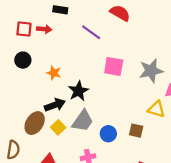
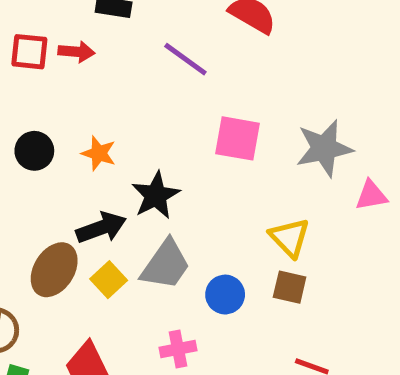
black circle: (23, 60) -> (34, 151), moved
yellow triangle: (156, 109) -> (290, 238), moved, turned 30

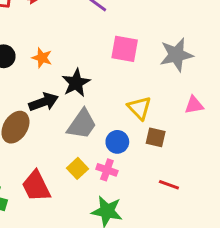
pink triangle: (371, 195) -> (194, 105), moved
yellow triangle: (290, 238) -> (139, 108), moved
yellow square: (109, 280) -> (77, 168), moved
pink cross: (178, 349) -> (107, 170), moved, turned 30

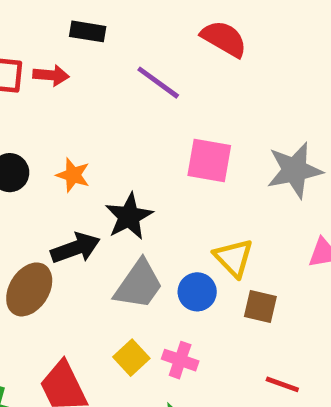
blue circle: (117, 142) -> (197, 292), moved

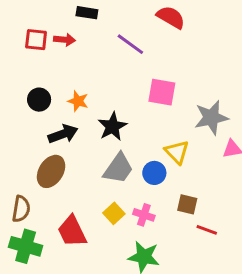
gray star: (295, 170) -> (211, 118), moved
black arrow: (75, 248) -> (63, 134), moved
brown square: (260, 306) -> (187, 204), moved

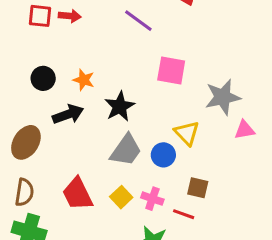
brown ellipse: (51, 171) -> (26, 142), moved
red line: (207, 230) -> (184, 214), moved
red trapezoid: (72, 231) -> (77, 194), moved

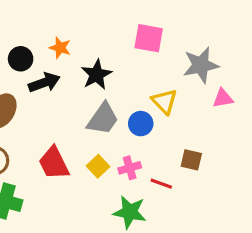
black circle: (43, 78) -> (21, 59), moved
brown square: (198, 188) -> (191, 160), moved
pink cross: (152, 199) -> (130, 168), turned -35

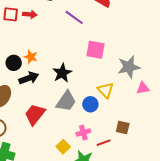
orange star: (60, 48) -> (31, 57), moved
red trapezoid: (54, 163) -> (35, 114), moved, turned 65
yellow square: (98, 166) -> (63, 147), moved
red line: (161, 184) -> (104, 143), turned -40

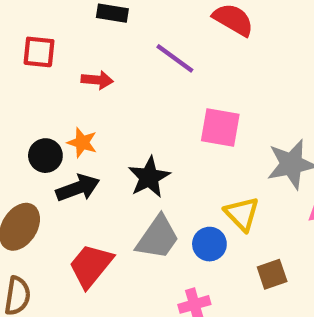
red arrow: (30, 14) -> (97, 80), moved
brown square: (123, 128) -> (272, 274), moved, turned -32

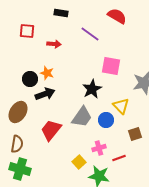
black star: (149, 177) -> (92, 89), moved

